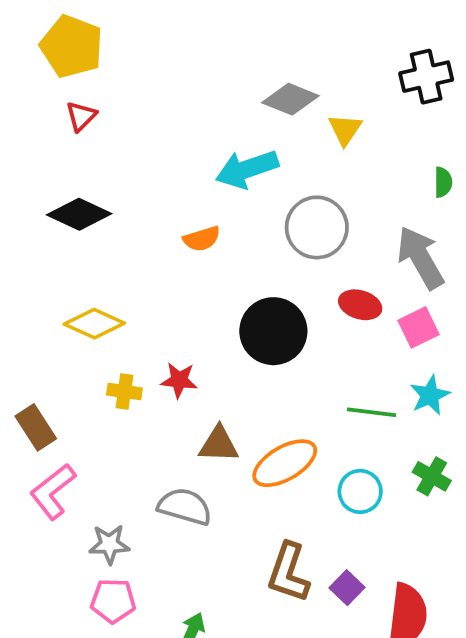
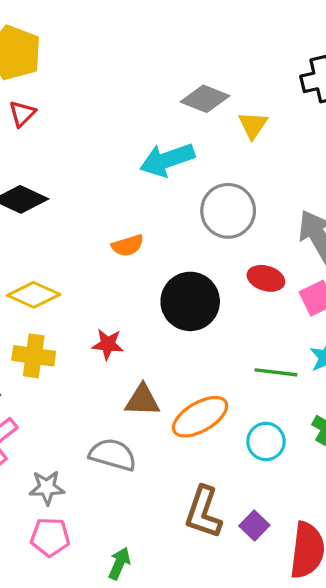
orange semicircle: (202, 239) -> (128, 245), moved
yellow cross: (124, 392) -> (34, 356), moved, size x1.4

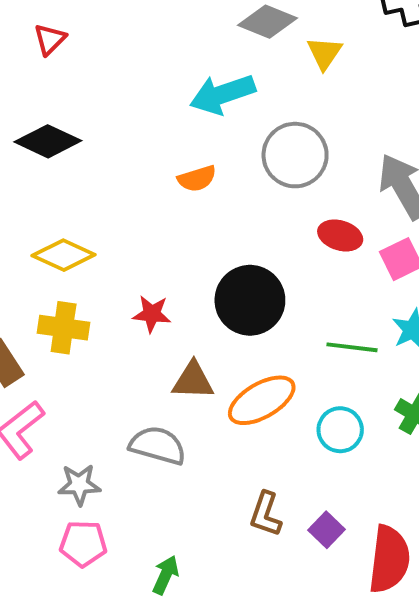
orange semicircle: (128, 245) -> (197, 179), moved
black circle: (190, 301) -> (250, 300), moved
brown L-shape: (203, 512) -> (266, 514), size x0.7

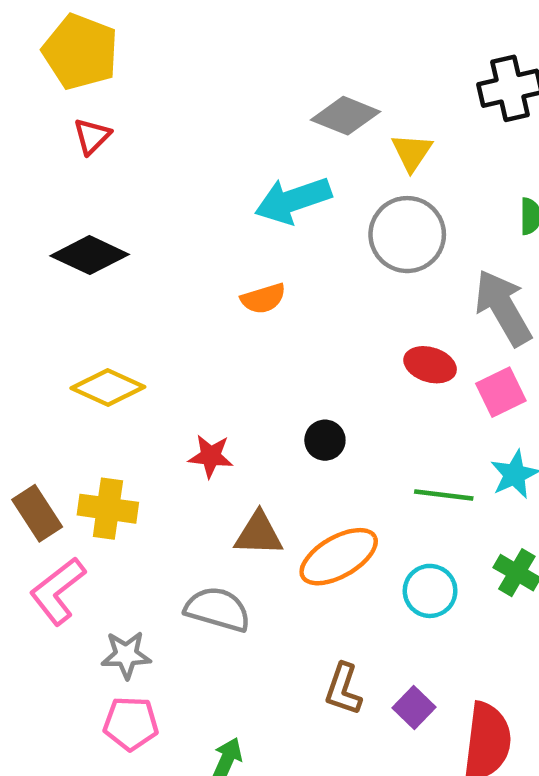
gray circle: (295, 155) -> (407, 235), moved
black circle: (250, 300) -> (325, 440), size x0.5
yellow cross: (64, 328) -> (108, 509), moved

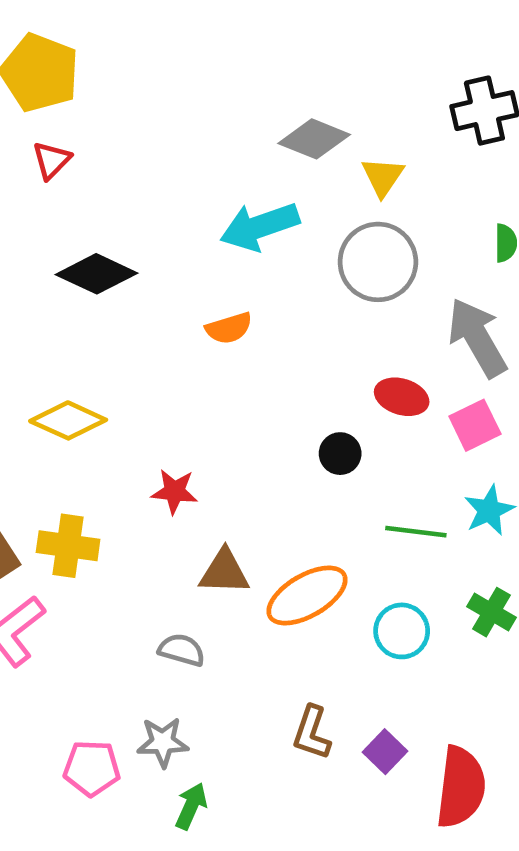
black diamond: (90, 255) -> (96, 274), moved
black circle: (325, 440) -> (340, 454), moved
gray semicircle: (218, 609) -> (182, 650), size x0.7
gray star: (126, 655) -> (163, 742), moved

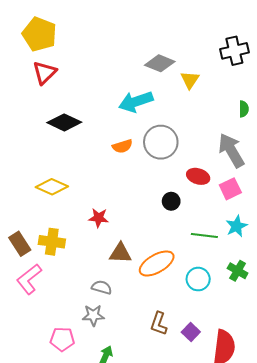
red triangle: (52, 160) -> (45, 73), size x1.4
gray circle: (378, 262) -> (161, 142), moved
gray star: (163, 742) -> (93, 315), moved

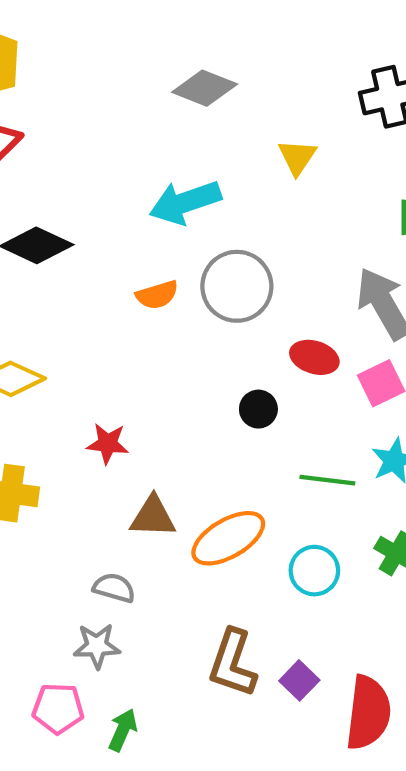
gray diamond: (160, 63) -> (205, 88), moved
brown L-shape: (159, 324) -> (233, 663), size x1.4
pink pentagon: (62, 339) -> (58, 708), moved

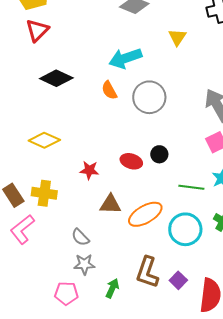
orange semicircle: (157, 295) -> (109, 90), moved, turned 78
red ellipse: (314, 357) -> (131, 161), moved
cyan circle: (314, 571) -> (185, 229), size x1.4
gray semicircle: (114, 588) -> (80, 237), moved, turned -150
green arrow: (123, 730) -> (112, 288), moved

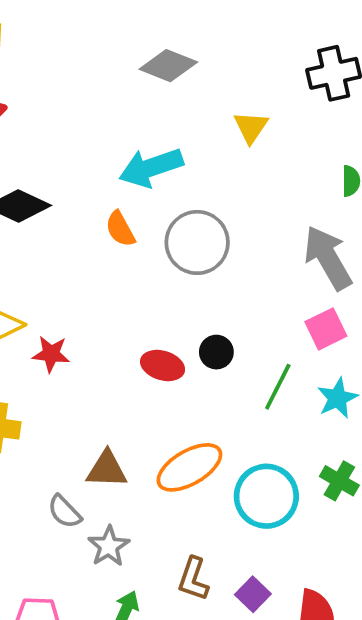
red star: (89, 170) -> (51, 354), moved
green line: (191, 187) -> (278, 387), moved, turned -70
brown triangle: (110, 204) -> (107, 469), moved
gray star: (84, 264) -> (109, 546), moved, turned -30
brown L-shape: (147, 272) -> (193, 579), size x0.7

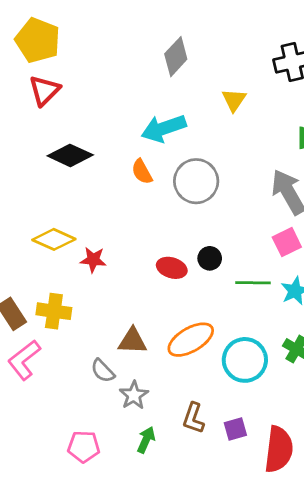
gray diamond: (168, 66) -> (176, 57), turned -69
green line: (278, 387) -> (253, 283), turned 64
purple square: (253, 594) -> (235, 429), turned 30

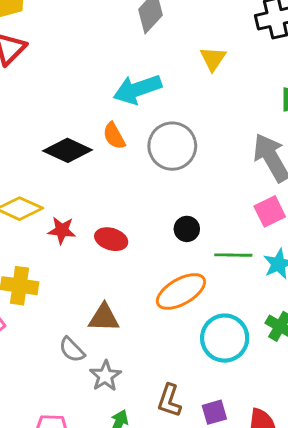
black diamond: (70, 155) -> (68, 150), moved
red ellipse: (172, 268) -> (111, 239), moved
orange ellipse: (191, 340) -> (181, 291), moved

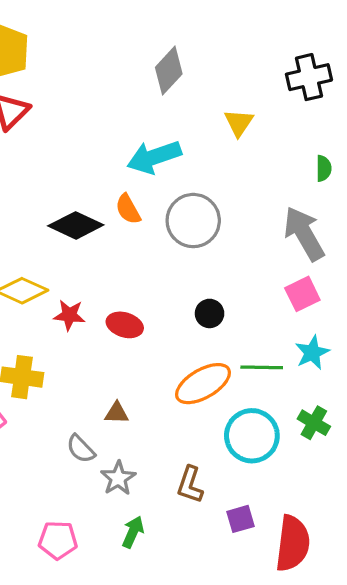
green line: (233, 255) -> (262, 367), moved
brown triangle: (104, 318) -> (117, 413), size x0.7
brown L-shape: (169, 401) -> (190, 485), moved

